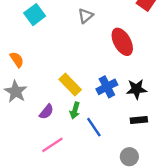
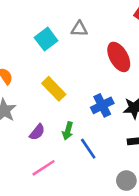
cyan square: (35, 15) -> (46, 39), moved
gray triangle: (86, 16) -> (79, 29), turned 42
yellow rectangle: (70, 84) -> (54, 89), moved

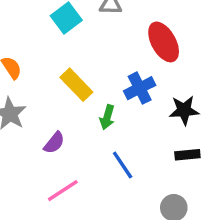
blue cross: (102, 105) -> (140, 88), moved
green arrow: (68, 131) -> (107, 117), moved

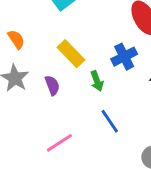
green arrow: (107, 117) -> (97, 81), turned -36
purple semicircle: (54, 143) -> (52, 85), moved, turned -60

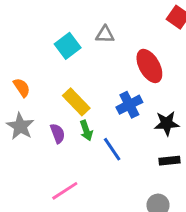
green arrow: (97, 81) -> (86, 131), moved
blue line: (110, 121) -> (112, 149), moved

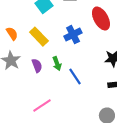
yellow rectangle: (76, 102) -> (39, 37), moved
blue cross: (129, 105) -> (73, 35), moved

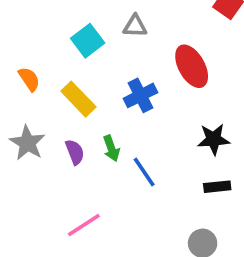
orange semicircle: (12, 34) -> (29, 79), moved

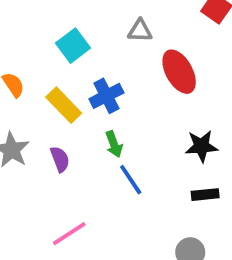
gray triangle: (135, 26) -> (140, 31), moved
blue cross: (141, 95) -> (106, 96), moved
green arrow: (111, 148) -> (114, 144), moved

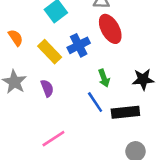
red ellipse: (179, 72) -> (110, 29), moved
green arrow: (114, 144) -> (104, 78), moved
black rectangle: (205, 195) -> (125, 112), moved, size x1.5

